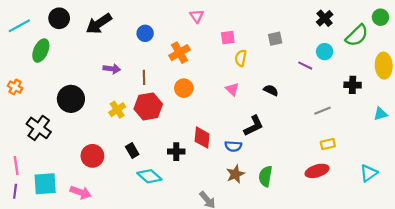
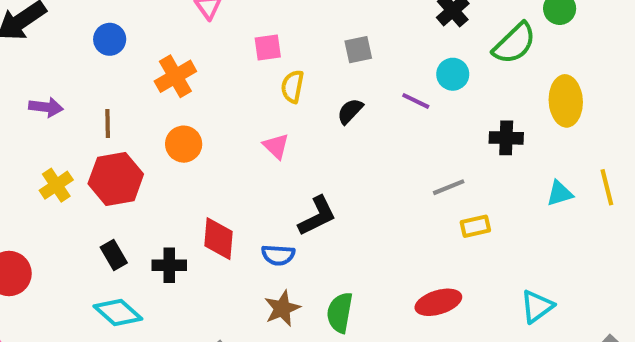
black semicircle: (271, 90) -> (350, 111), moved, turned -72
yellow rectangle: (328, 144) -> (475, 226), moved
black rectangle: (132, 150) -> (114, 255), moved

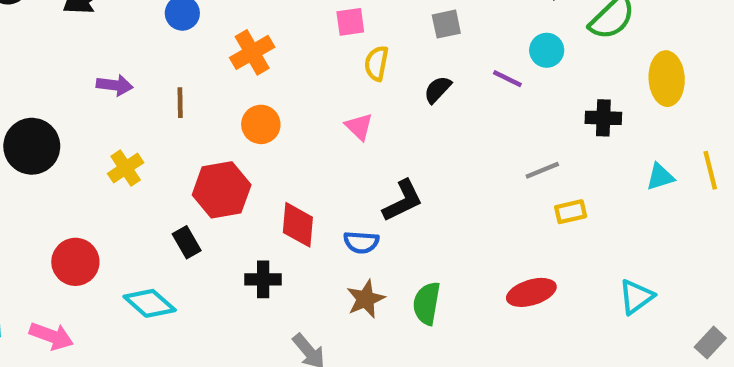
red hexagon: (116, 179) -> (222, 190), moved
black cross: (169, 265) -> (263, 279), moved
cyan diamond: (118, 313) -> (150, 303), moved

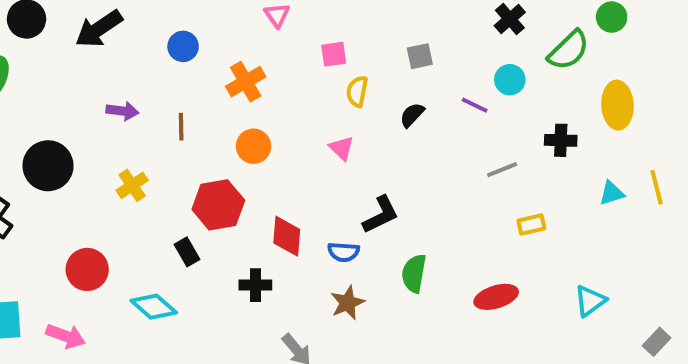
gray line: (542, 170) -> (502, 170), moved
green semicircle: (427, 303) -> (414, 273), moved

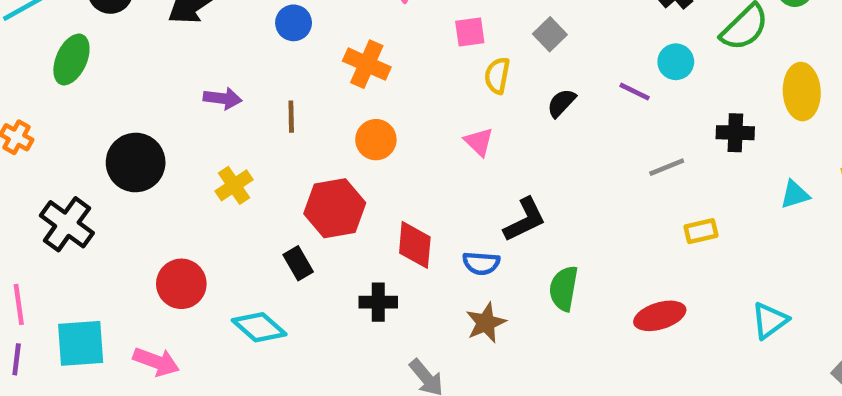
gray square: (420, 56) -> (550, 34), moved, turned -32
orange cross: (246, 82) -> (367, 64), turned -36

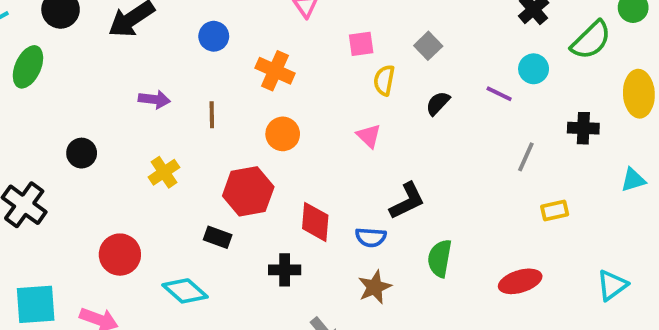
black circle: (136, 162) -> (82, 153), size x0.6
gray line: (667, 167) -> (526, 157), turned -44
black rectangle: (298, 263) -> (218, 237), turned -40

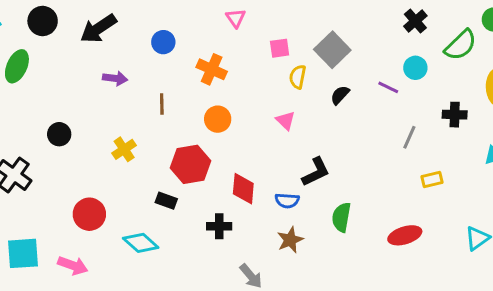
gray square: (428, 46) -> (332, 50), size x1.6
purple arrow: (154, 99) -> (115, 78), moved

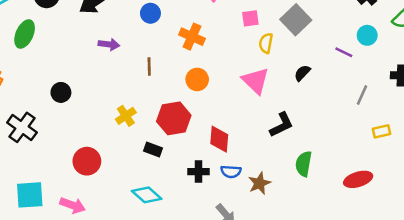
black semicircle: (340, 95) -> (302, 73), moved
pink triangle: (286, 121) -> (256, 81), size x1.6
yellow cross: (124, 149) -> (126, 116), moved
blue semicircle: (287, 201) -> (231, 172), moved
cyan diamond: (141, 243) -> (147, 195), moved

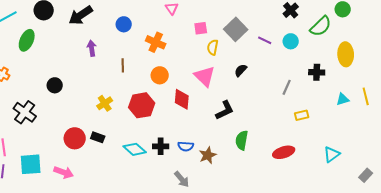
purple arrow: (109, 44) -> (92, 48), turned -105
purple line: (344, 52) -> (265, 40), moved
red diamond: (219, 139) -> (182, 99), moved
black rectangle: (153, 150) -> (98, 137), moved
cyan diamond: (147, 195) -> (135, 149), moved

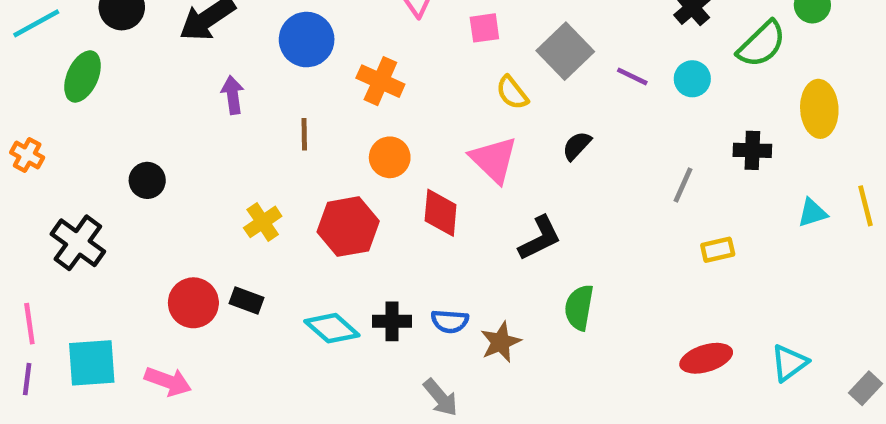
blue circle: (124, 24) -> (307, 40), size x1.5
pink square: (201, 28) -> (484, 28), moved
yellow semicircle: (213, 47) -> (512, 93), turned -49
red ellipse: (284, 152) -> (706, 358), moved
cyan triangle: (332, 154) -> (789, 363), moved

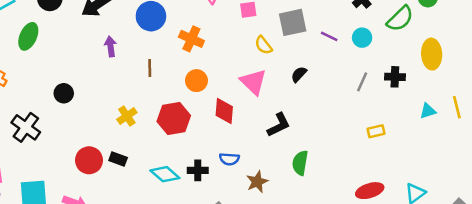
gray square: (565, 51) -> (293, 22), turned 32
gray line: (683, 185) -> (362, 82), moved
blue semicircle: (450, 321) -> (229, 159), moved

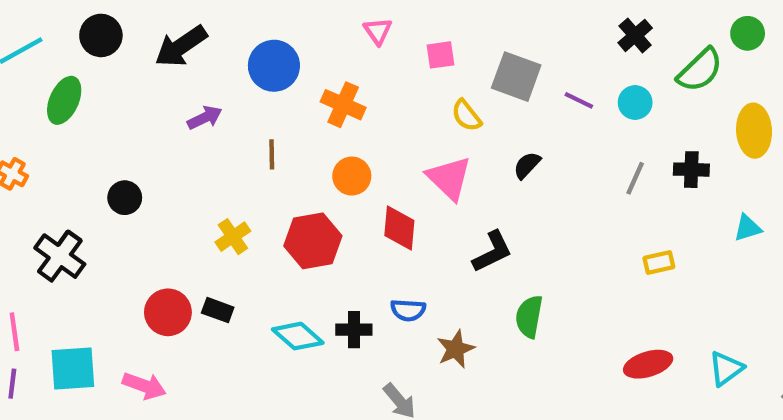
gray square: (293, 22) -> (516, 77), turned 32
purple arrow: (110, 46) -> (205, 118), turned 72

